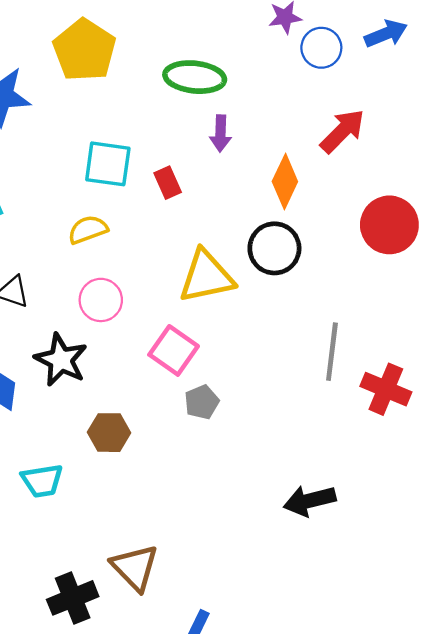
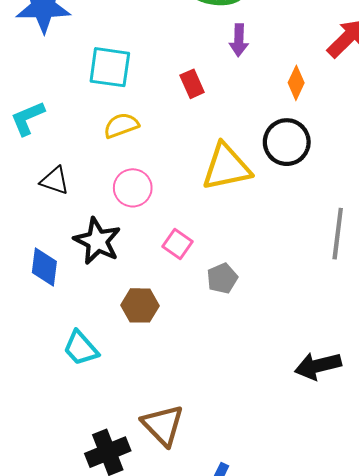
cyan square: (108, 164) -> (110, 67), moved
orange diamond: (285, 181) -> (296, 83), size x0.7
pink square: (174, 350) -> (177, 244), moved, size x0.7
cyan trapezoid: (42, 481) -> (81, 348), turned 57

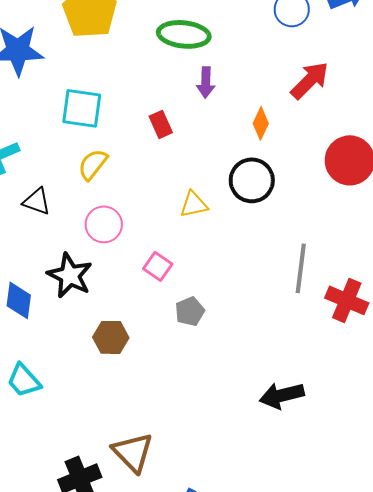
yellow semicircle: (121, 125) -> (93, 164), turned -32
yellow triangle: (226, 167) -> (194, 204), size x0.6
black triangle: (55, 181) -> (37, 201), moved
pink square: (177, 244) -> (158, 266), moved
cyan trapezoid: (81, 348) -> (24, 380), moved

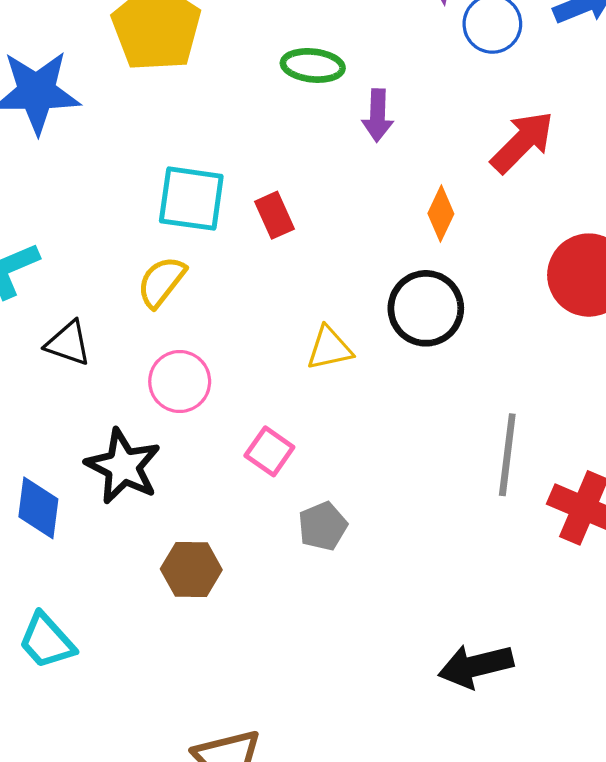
green ellipse: (184, 34) -> (313, 65), size x0.7
purple arrow: (206, 82) -> (378, 115), moved
cyan square: (82, 108) -> (191, 199), moved

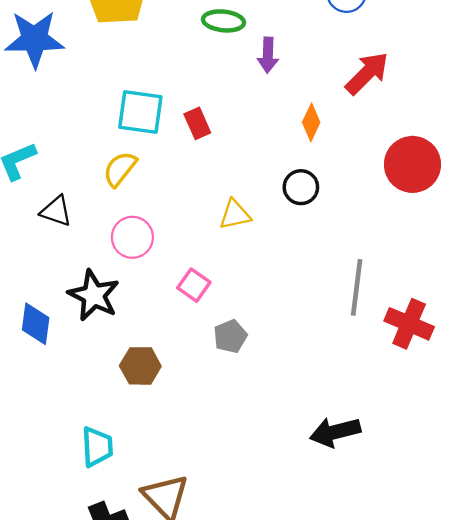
black circle: (426, 308) -> (301, 187), size x0.7
cyan trapezoid: (47, 641) -> (97, 447), moved, turned -141

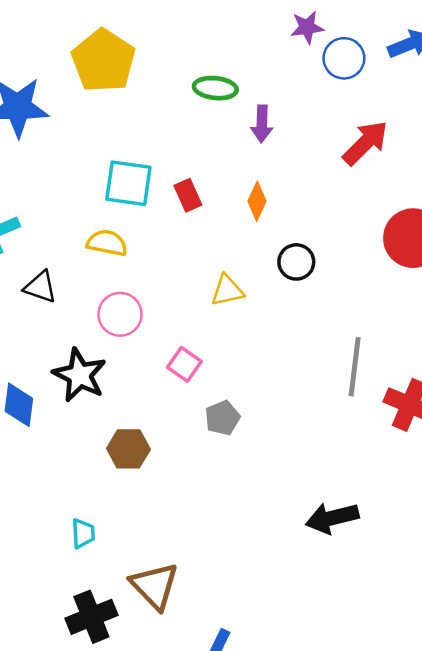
orange diamond: (311, 122) -> (257, 201), moved
yellow semicircle: (120, 169) -> (107, 243), turned 63
cyan trapezoid: (97, 447) -> (83, 533), size x0.7

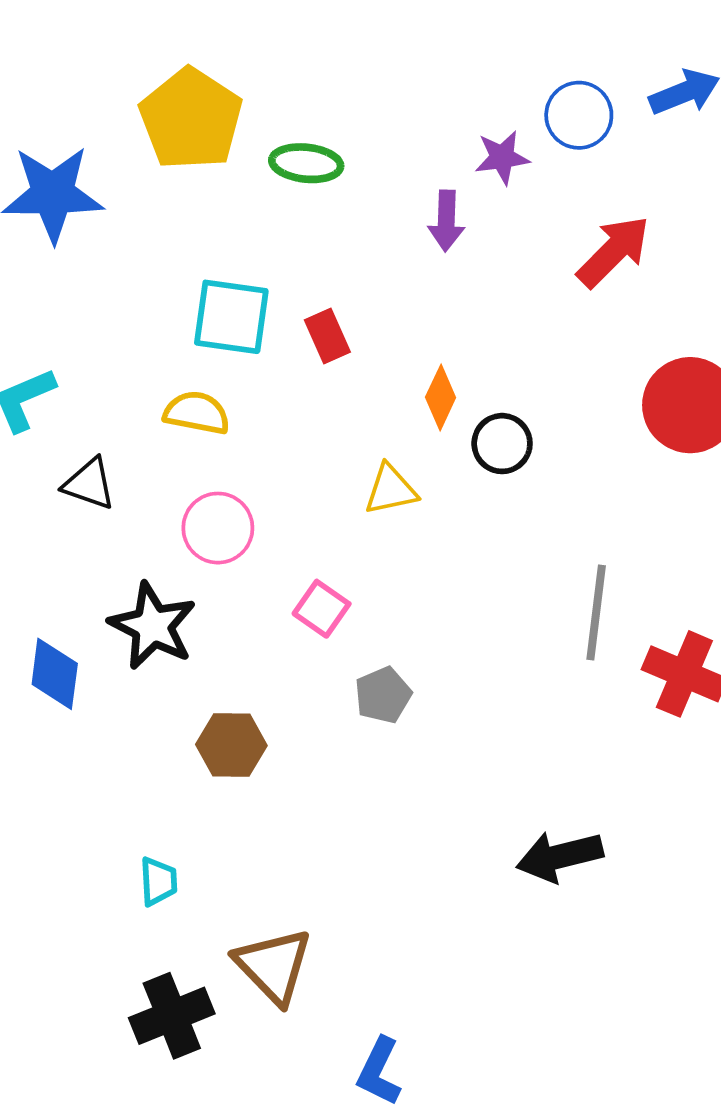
purple star: (307, 27) -> (502, 157), moved
green ellipse: (215, 88) -> (306, 163), moved
orange diamond: (257, 201) -> (441, 397), moved

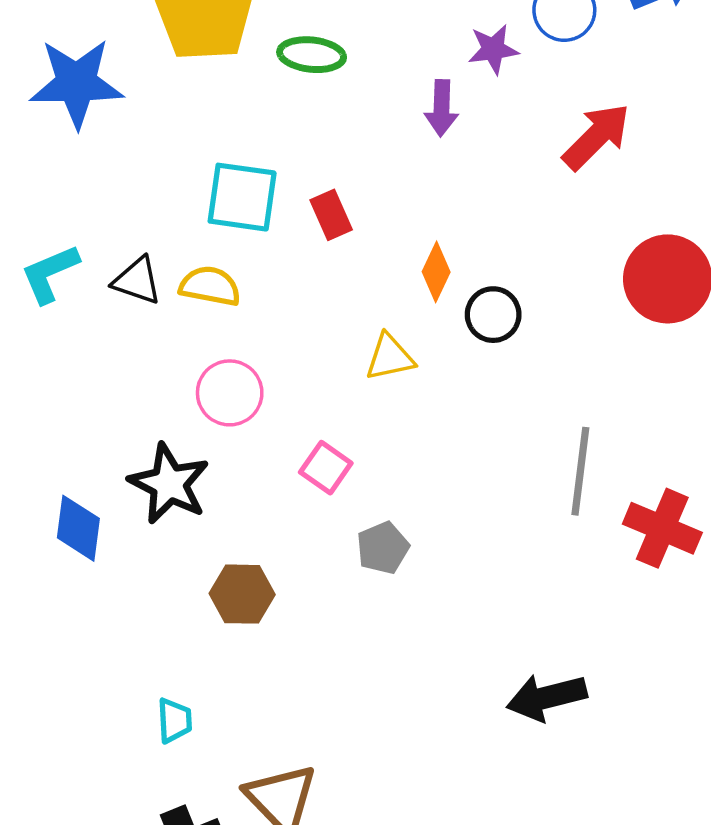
black triangle: (89, 484) -> (137, 281), moved

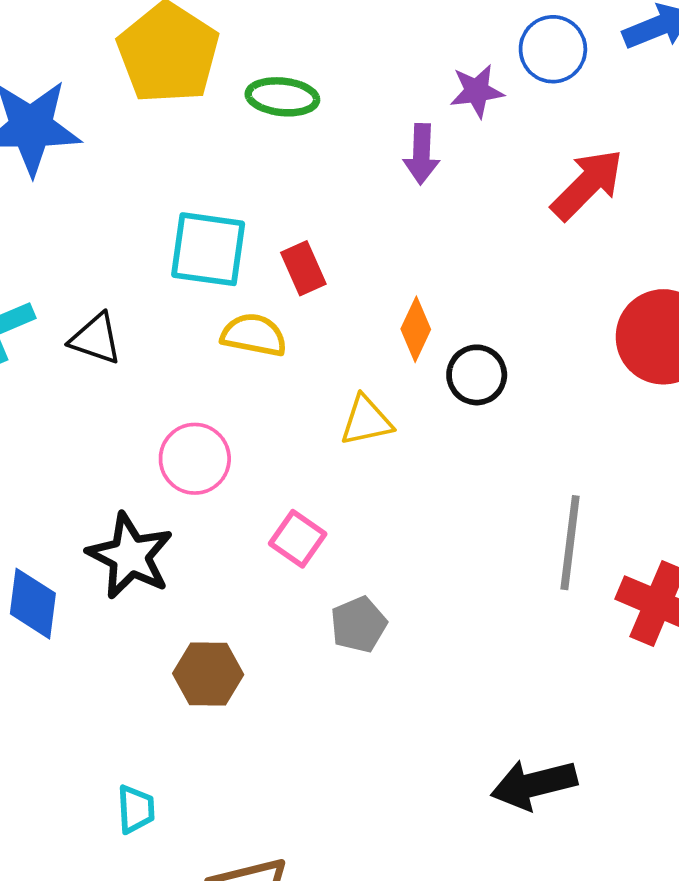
yellow semicircle: (210, 286) -> (254, 335), moved

